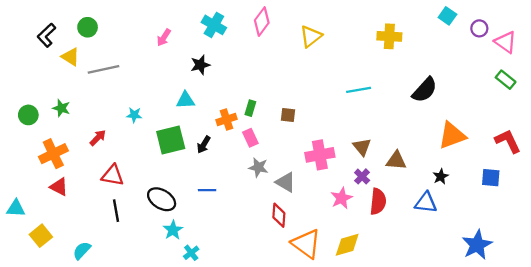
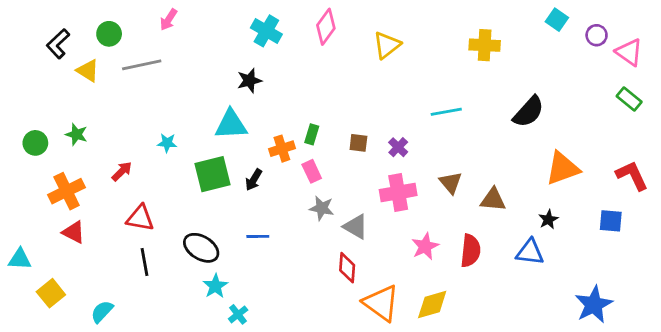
pink arrow: (164, 38) -> (169, 20), moved
gray line: (103, 69) -> (142, 65), moved
cyan triangle: (185, 100) -> (231, 125), size x1.4
purple cross: (362, 176) -> (398, 147), moved

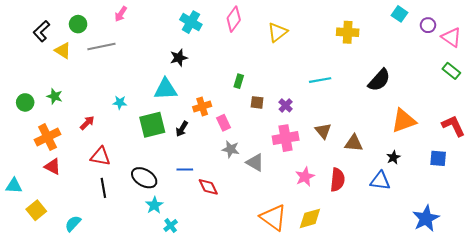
green rectangle: (312, 134) -> (239, 81), moved
red diamond: (347, 268) -> (208, 187), moved, turned -30

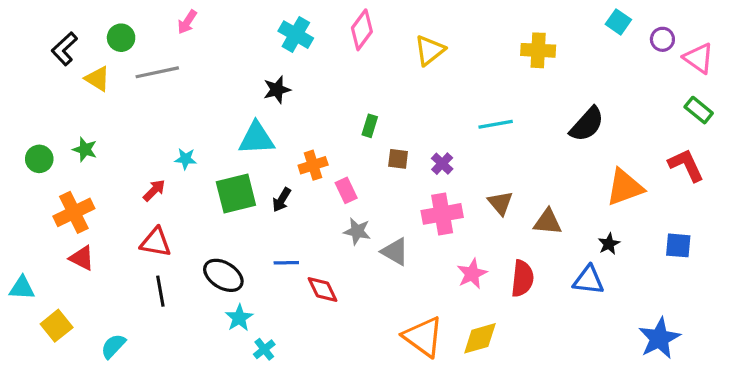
red arrow: (87, 123) -> (154, 190), moved
red L-shape: (453, 126) -> (686, 165), moved

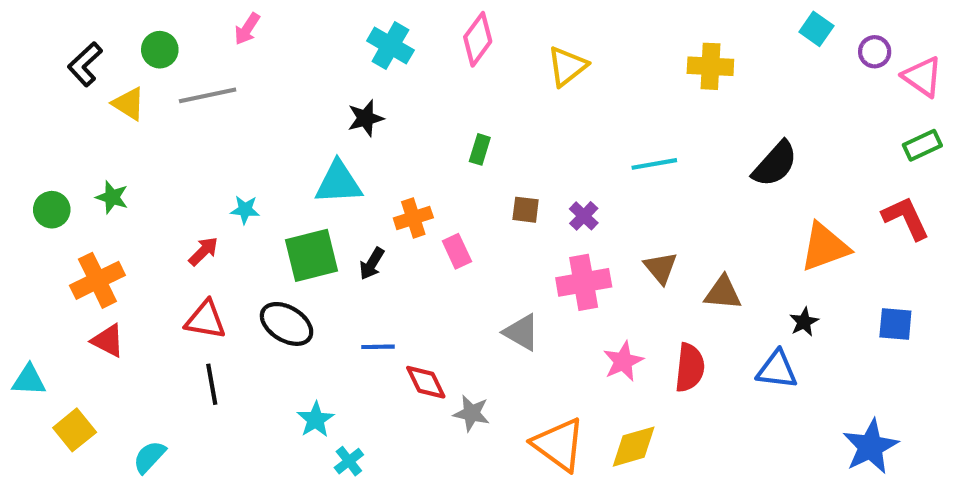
green rectangle: (699, 110) -> (922, 145), turned -64
green rectangle: (370, 126) -> (480, 149), moved
gray star: (357, 231) -> (471, 413), moved
black ellipse: (223, 275) -> (287, 324), moved

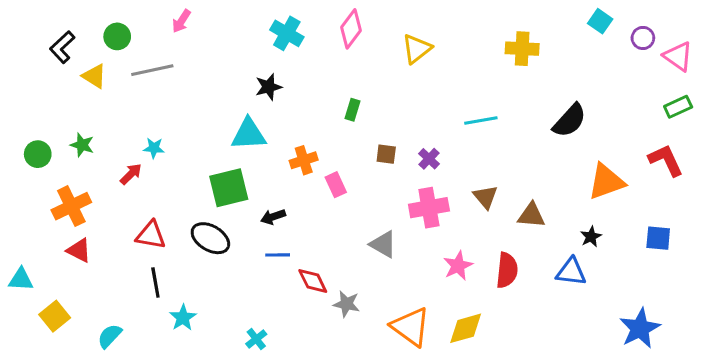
cyan star: (245, 210) -> (154, 148), moved
red arrow: (203, 251) -> (131, 174), moved
black arrow: (372, 264) -> (273, 217), moved, turned 40
cyan star: (316, 420) -> (183, 318), moved

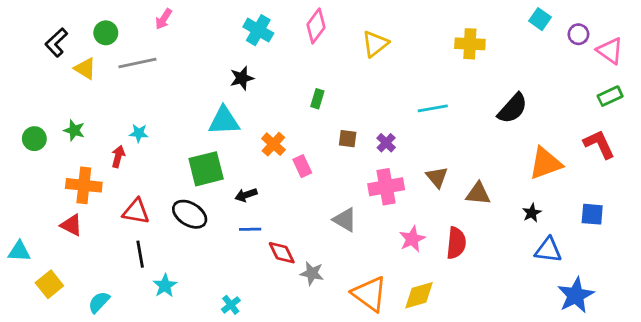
orange cross: (304, 160) -> (273, 144), turned -30
red arrow: (131, 174) -> (118, 156), turned -30
orange cross: (71, 206) -> (84, 185), moved, turned 32
blue triangle: (571, 272) -> (548, 250), moved

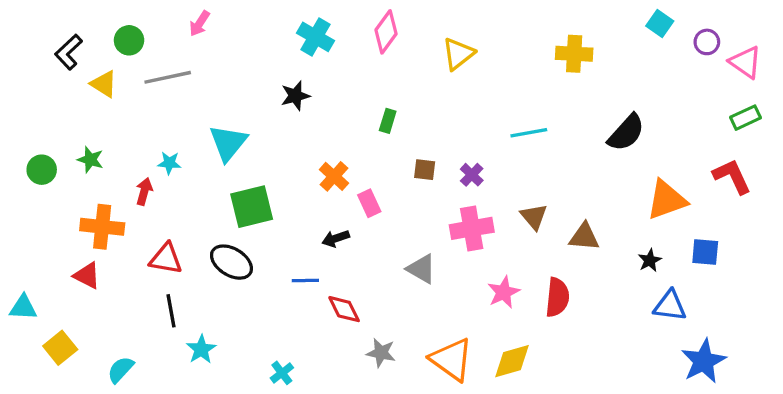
cyan triangle: (224, 121) -> (228, 143), moved, turned -48
black arrow: (246, 195) -> (336, 239), moved
blue square: (592, 214) -> (705, 252), moved
gray star: (312, 273) -> (381, 353), moved

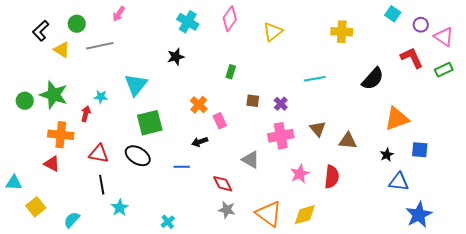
green star: (90, 160) -> (54, 95), size x1.8
red L-shape: (732, 176) -> (412, 58), moved
red diamond: (344, 309) -> (223, 184), moved

